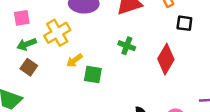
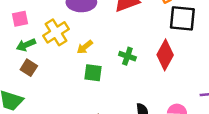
black square: (184, 23) -> (182, 18), size x1.6
green cross: (127, 46) -> (127, 56), moved
yellow arrow: (74, 60) -> (85, 47), moved

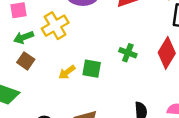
yellow arrow: (85, 47) -> (67, 72), moved

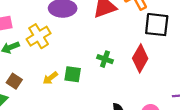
brown square: (26, 61) -> (14, 81), moved

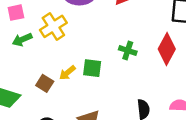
brown square: (14, 81) -> (45, 83), moved

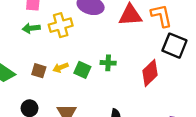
green cross: (128, 50) -> (108, 63), moved, turned -32
brown square: (45, 83) -> (39, 71), turned -32

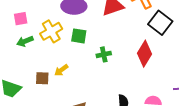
black square: (174, 46) -> (160, 23), turned 30
green square: (82, 70) -> (79, 36), moved

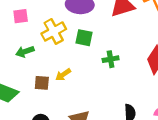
green arrow: (25, 41) -> (25, 52), moved

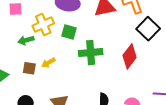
green arrow: (25, 52) -> (26, 40), moved
green cross: (111, 59) -> (91, 53), size x1.6

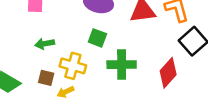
yellow cross: (43, 25) -> (73, 66), moved, turned 35
yellow arrow: (48, 63) -> (65, 92), moved

